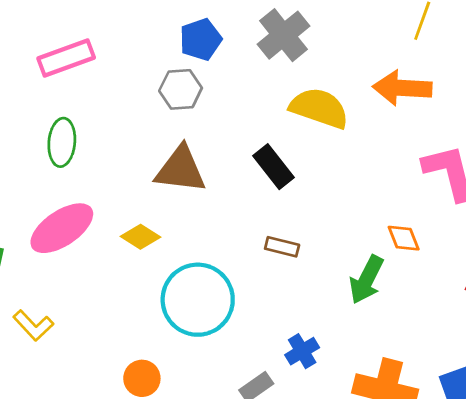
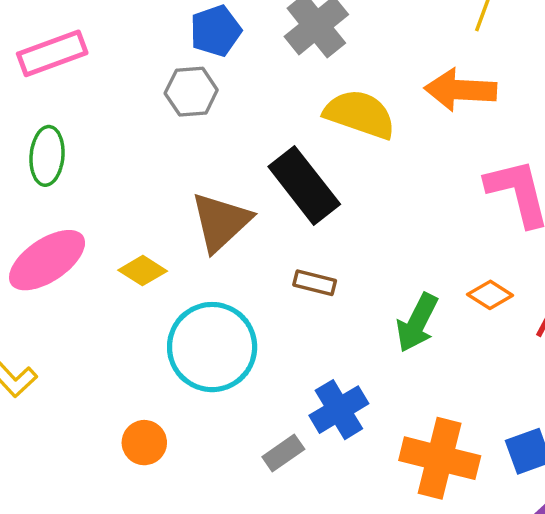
black rectangle: (273, 167) -> (304, 185), size x1.4
brown triangle: (181, 170) -> (221, 222), moved, turned -50
orange diamond: (404, 238) -> (490, 295), moved, turned -36
blue cross: (302, 351) -> (339, 410), size x1.4

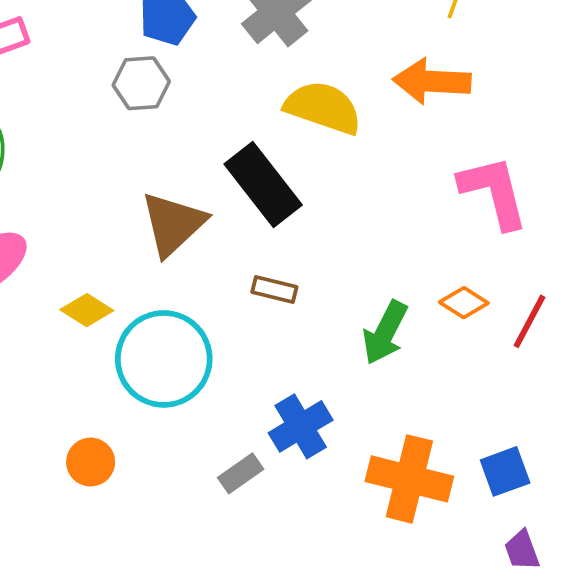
yellow diamond: (143, 271) -> (87, 310), moved

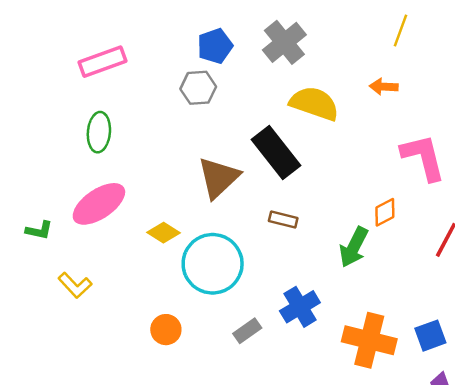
orange arrow: (432, 81) -> (384, 87), size x0.6
orange diamond: (464, 303) -> (385, 212), moved, turned -60
gray rectangle: (241, 473) -> (247, 331), moved

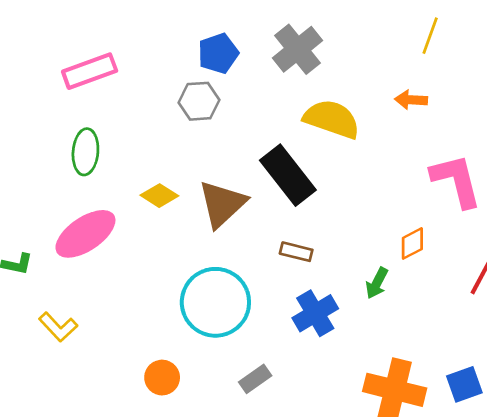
yellow diamond: (164, 233) -> (159, 196), moved
green arrow: (354, 247) -> (377, 283), size x0.7
blue cross: (300, 307) -> (315, 313), moved

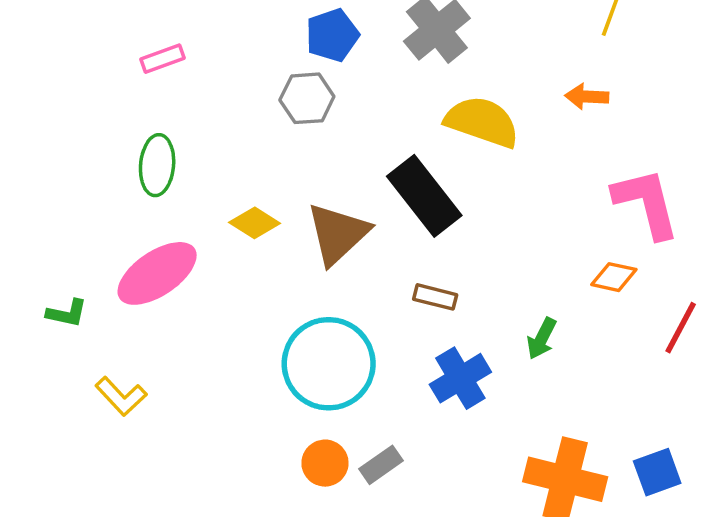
pink rectangle: (90, 71) -> (162, 59), size x0.6
orange diamond: (412, 243) -> (614, 277), moved, turned 40
orange circle: (162, 378) -> (325, 463), moved

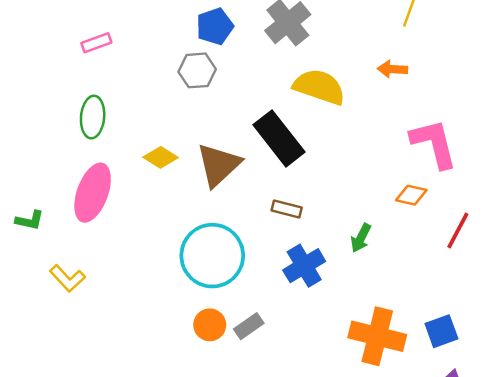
pink ellipse: (157, 273) -> (93, 193), turned -36

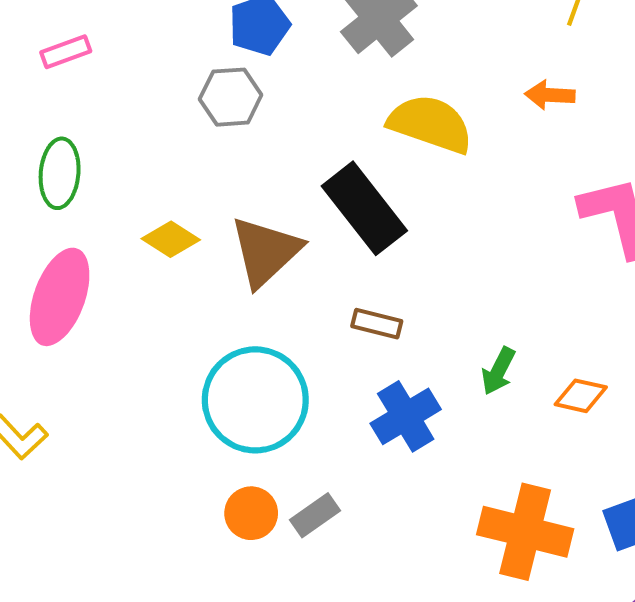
orange diamond: (411, 195) -> (581, 396), moved

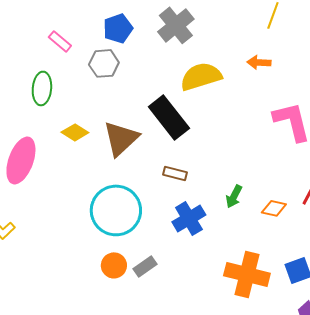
pink rectangle: (66, 52) -> (60, 41), moved, turned 60
yellow semicircle: (430, 124) -> (201, 76), turned -36
green ellipse: (60, 173) -> (42, 88), moved

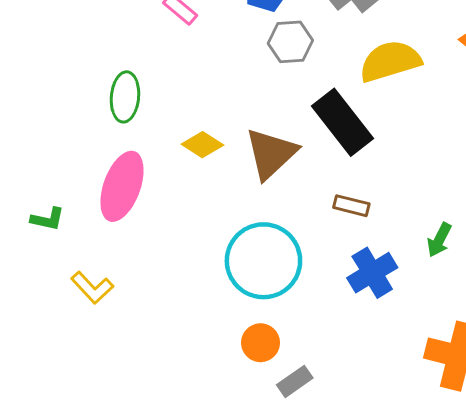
gray hexagon: (104, 63) -> (290, 42), moved
green ellipse: (42, 88) -> (125, 97), moved
gray rectangle: (145, 266) -> (295, 381), moved

